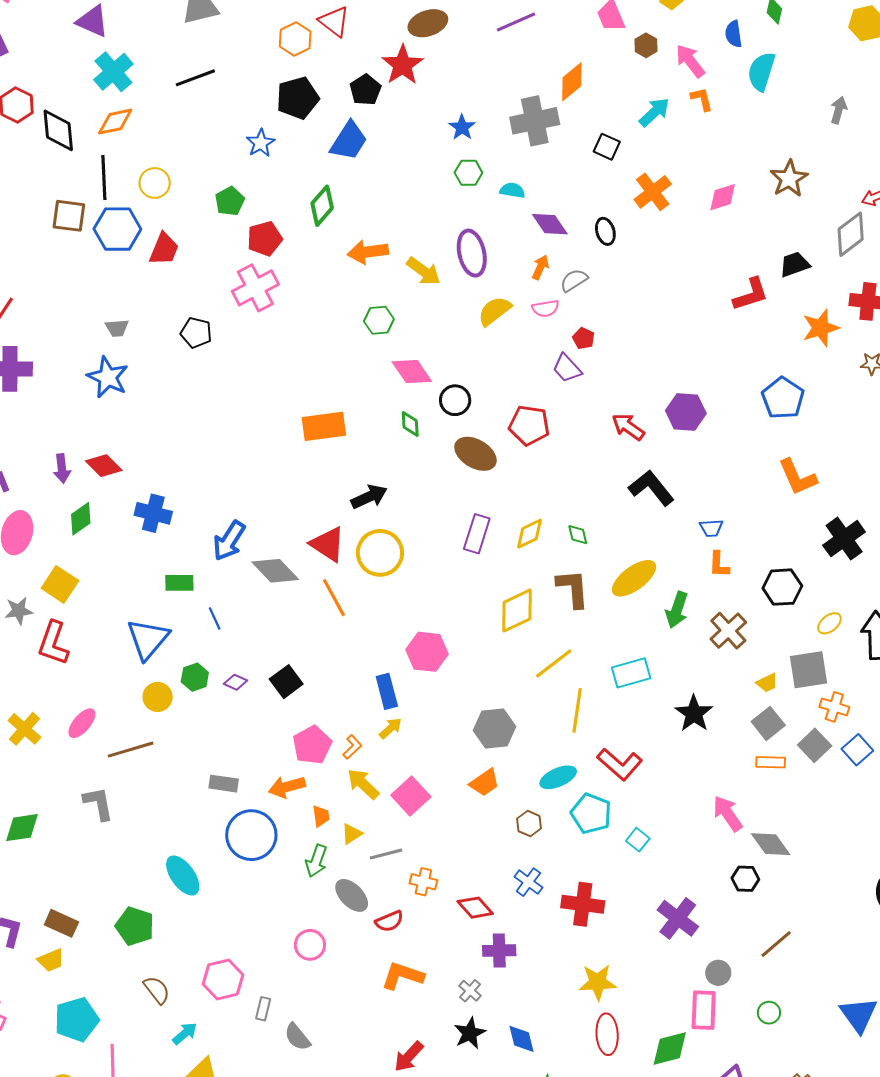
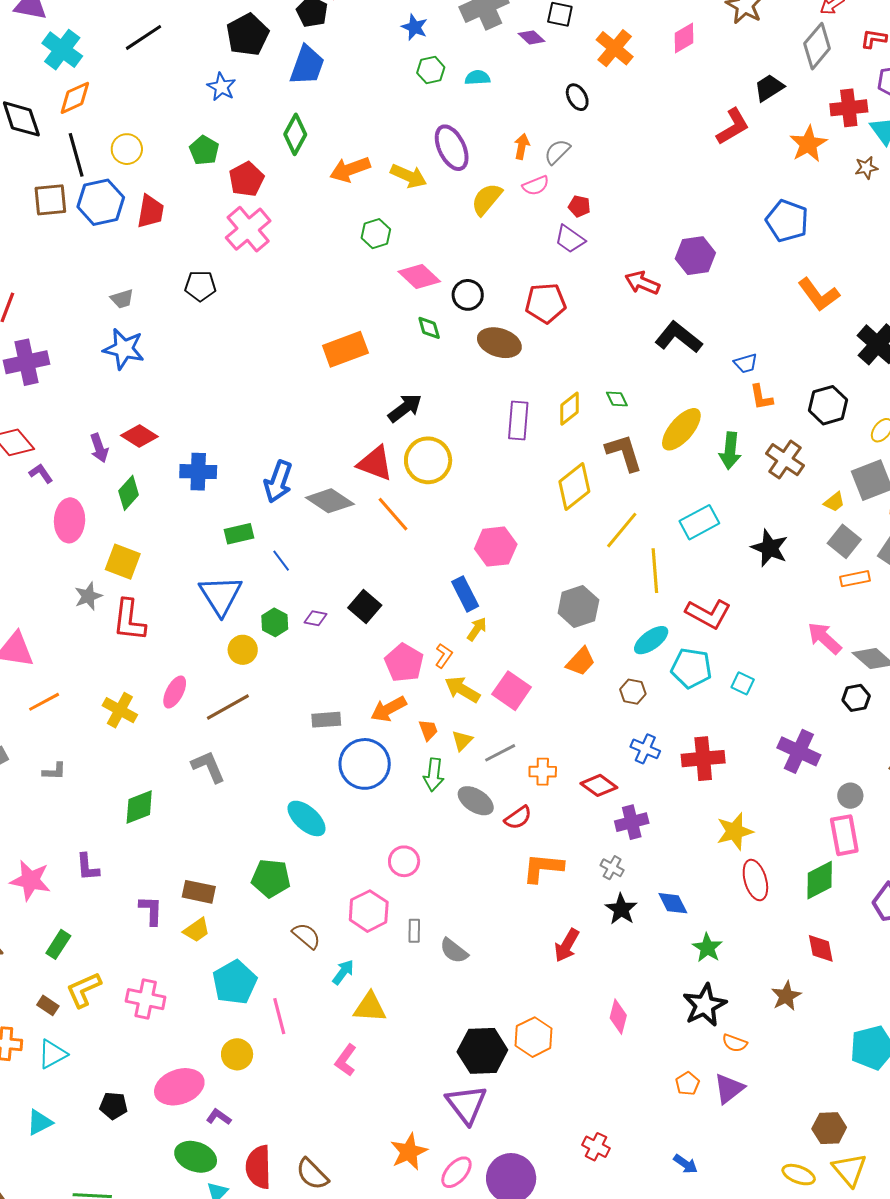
purple diamond: (550, 224) -> (532, 37), moved, size x0.7
pink circle: (310, 945) -> (404, 861), moved

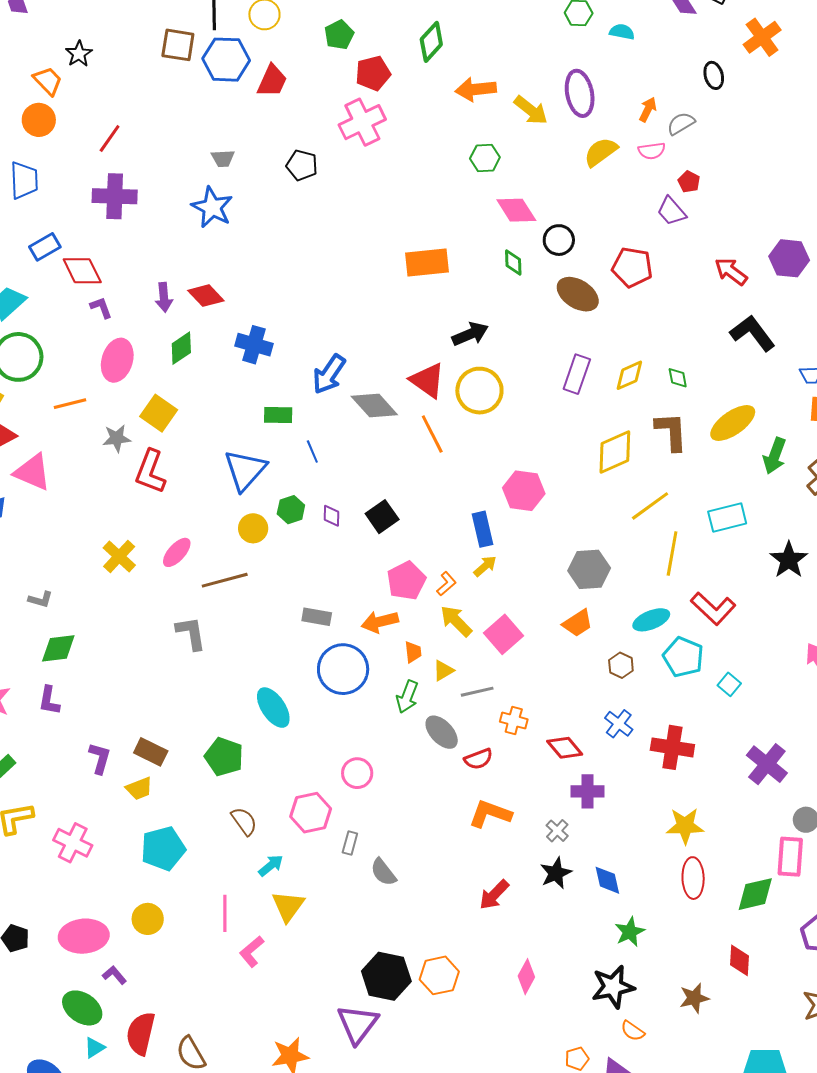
purple diamond: (316, 618) -> (331, 516), turned 65
orange line: (44, 702) -> (70, 404), moved
green diamond: (139, 807) -> (58, 648), moved
yellow triangle: (370, 1007) -> (288, 906), turned 48
pink line: (279, 1016) -> (225, 913), moved

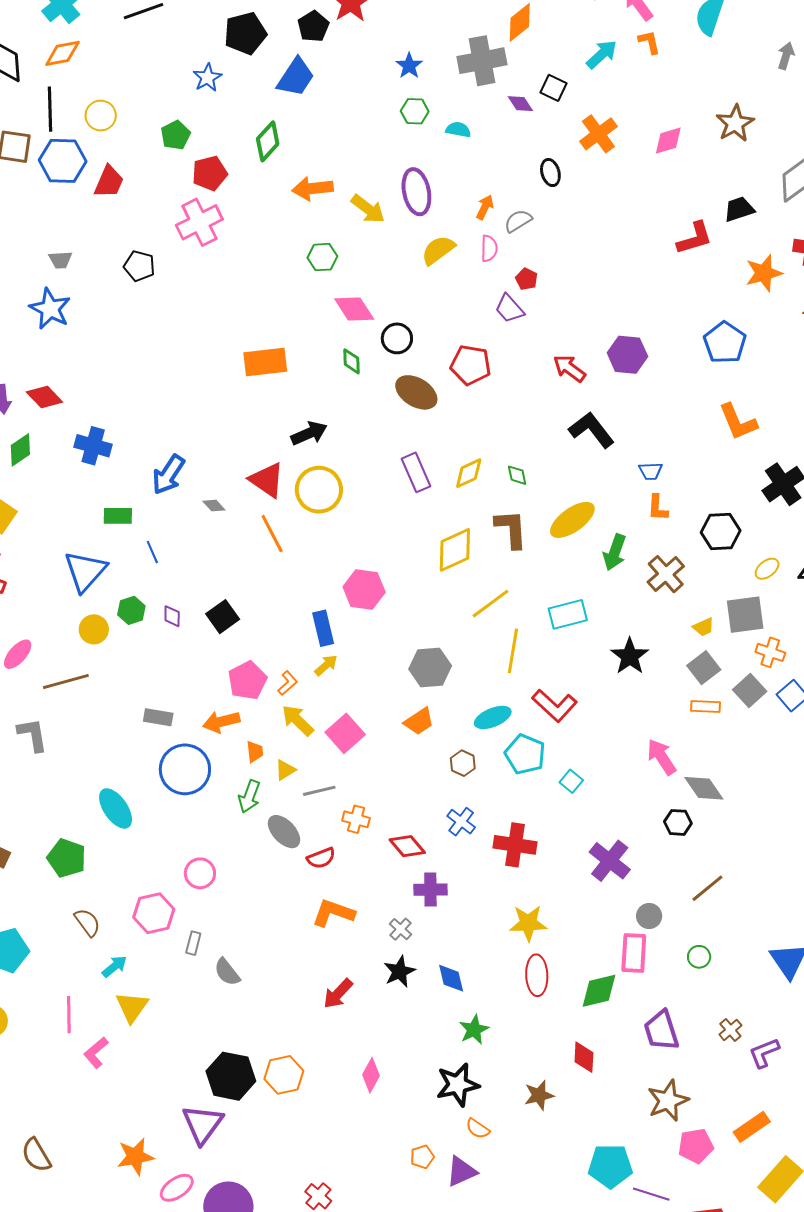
pink semicircle: (652, 151) -> (489, 248), turned -80
purple rectangle: (577, 374) -> (416, 472), turned -42
gray diamond: (374, 405) -> (214, 506), size x0.5

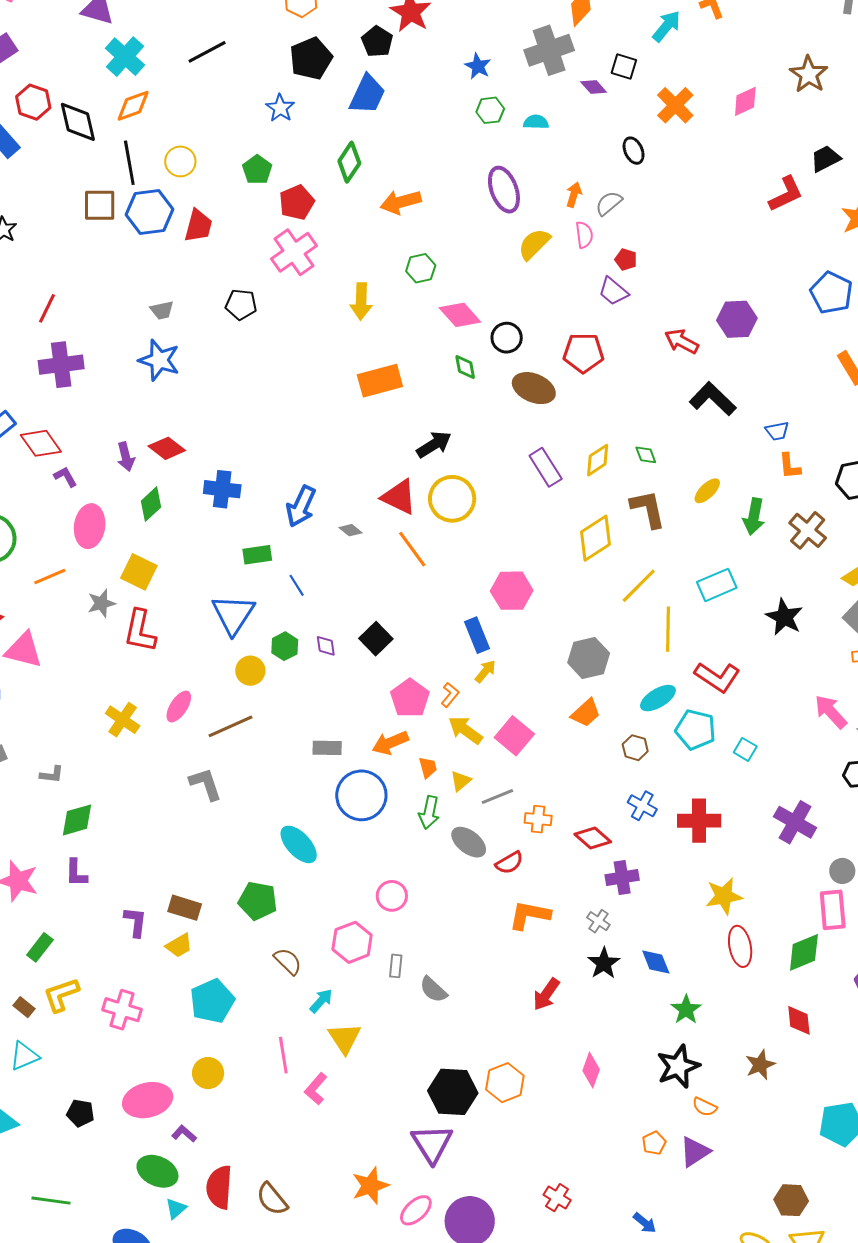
yellow arrow: (368, 209) -> (361, 301), moved, turned 63
yellow ellipse: (572, 520) -> (707, 491), size x0.6

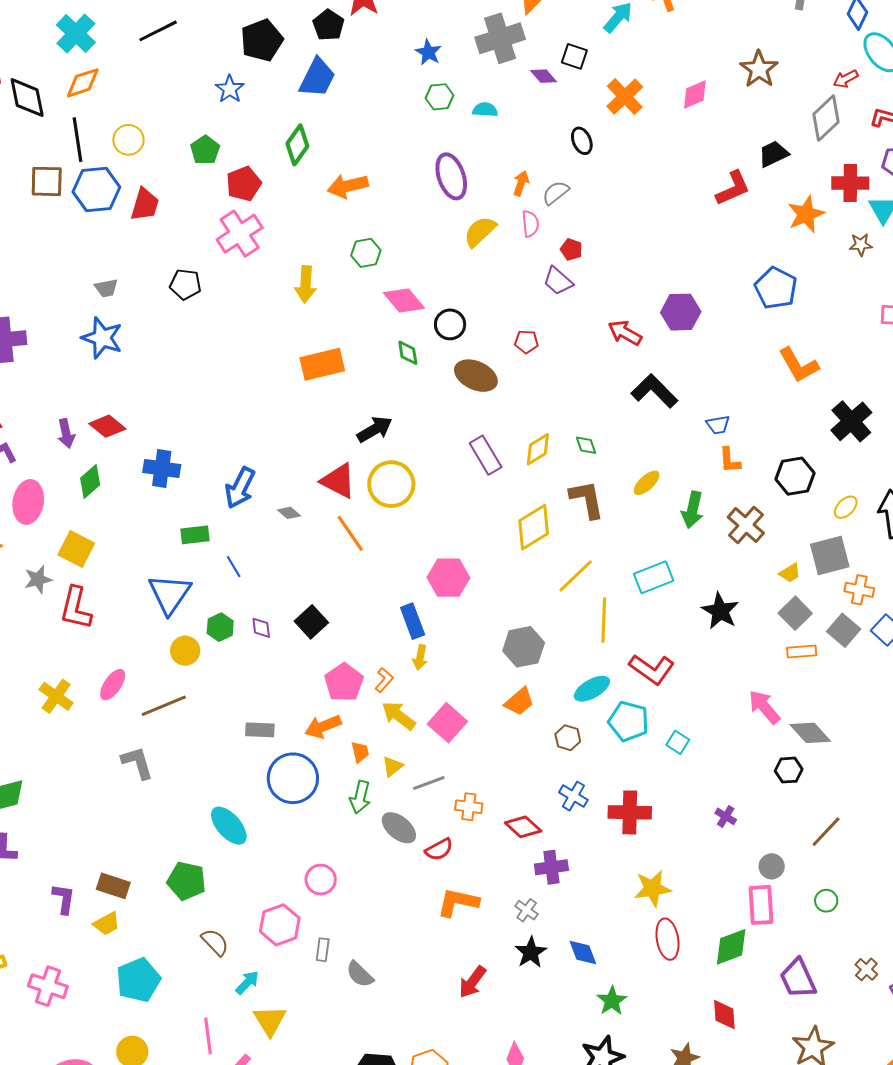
red pentagon: (583, 353) -> (526, 342), size x0.6
yellow arrow: (485, 671) -> (420, 657), turned 150
purple cross: (795, 822) -> (726, 816), size x0.5

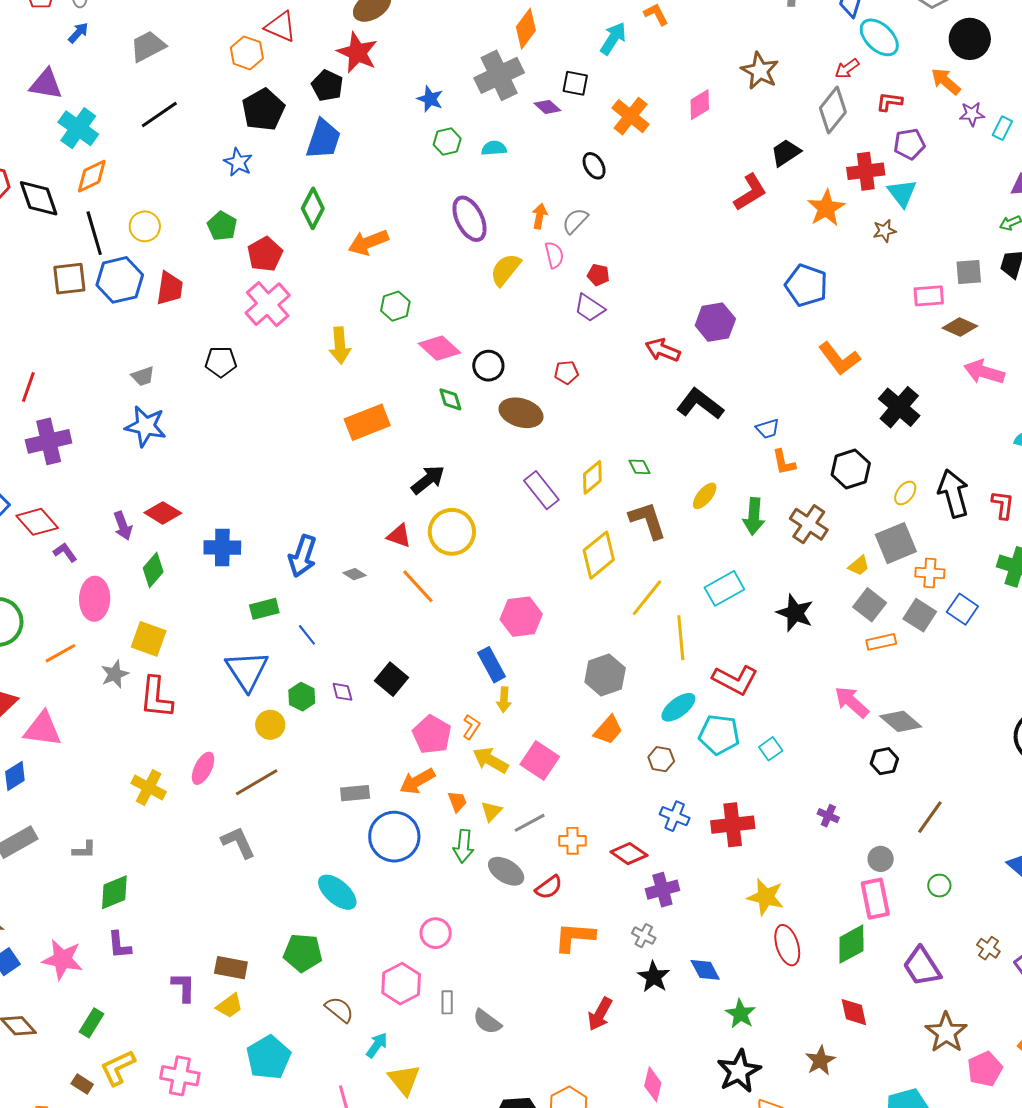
red triangle: (338, 481) -> (399, 536), size x0.7
cyan square: (678, 742) -> (771, 749), turned 30
yellow star: (653, 888) -> (766, 897), turned 30

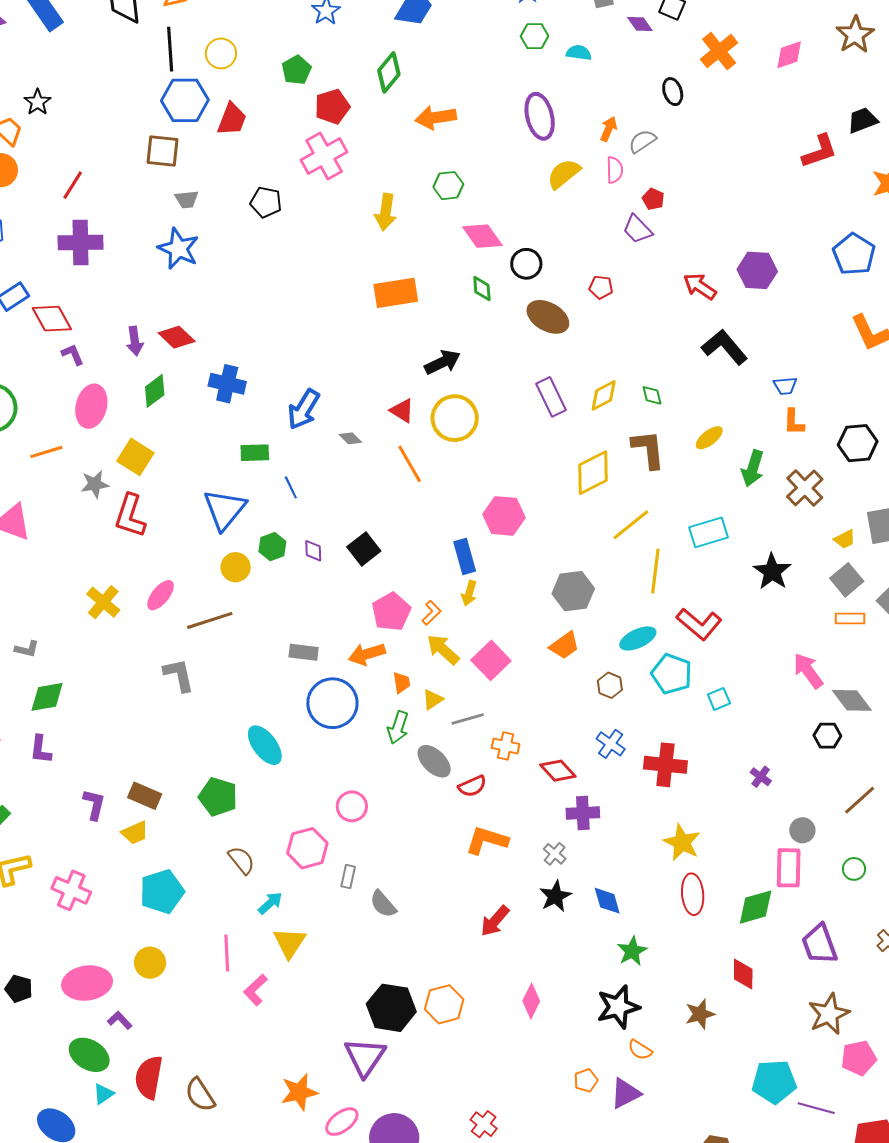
brown square: (69, 279) -> (162, 151), moved

